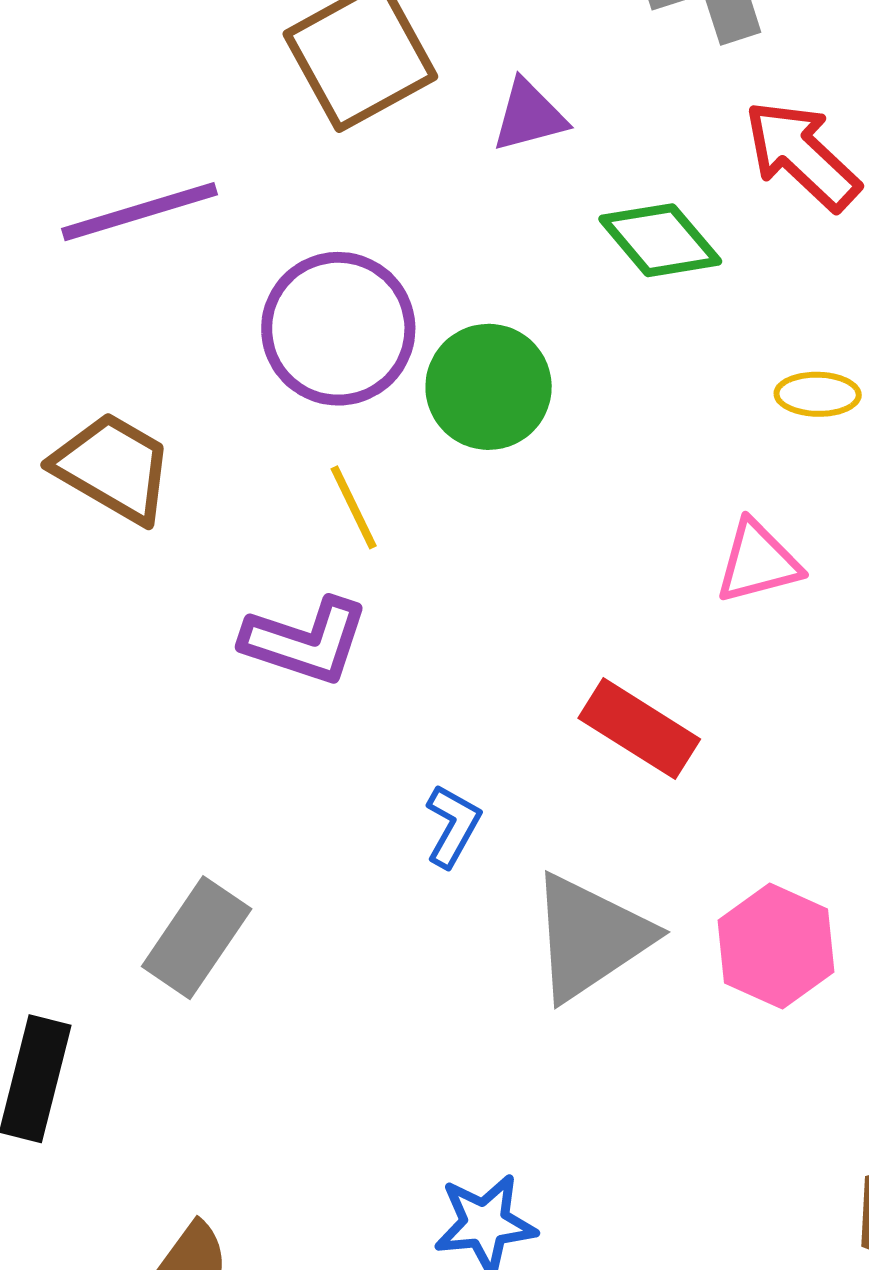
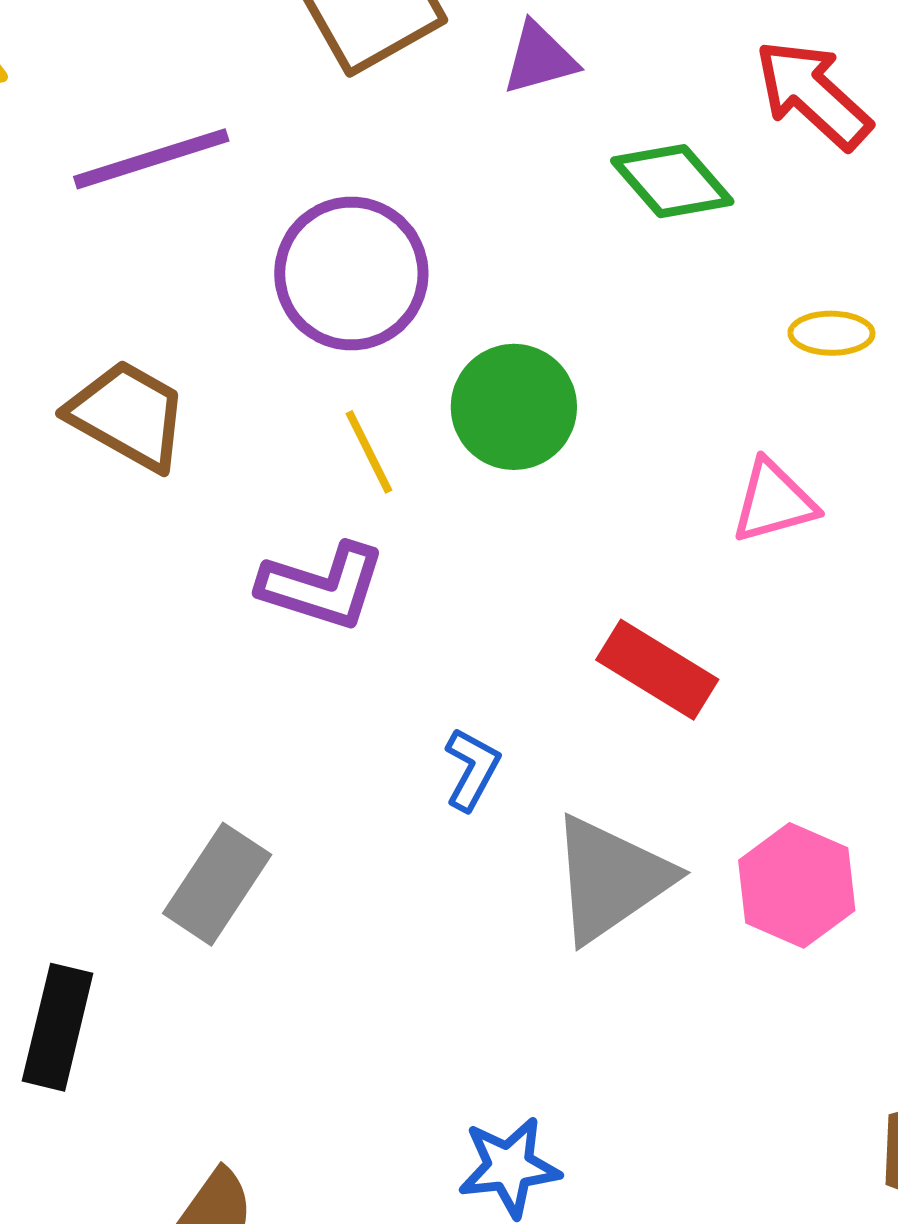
green circle: (489, 387) -> (514, 407), moved

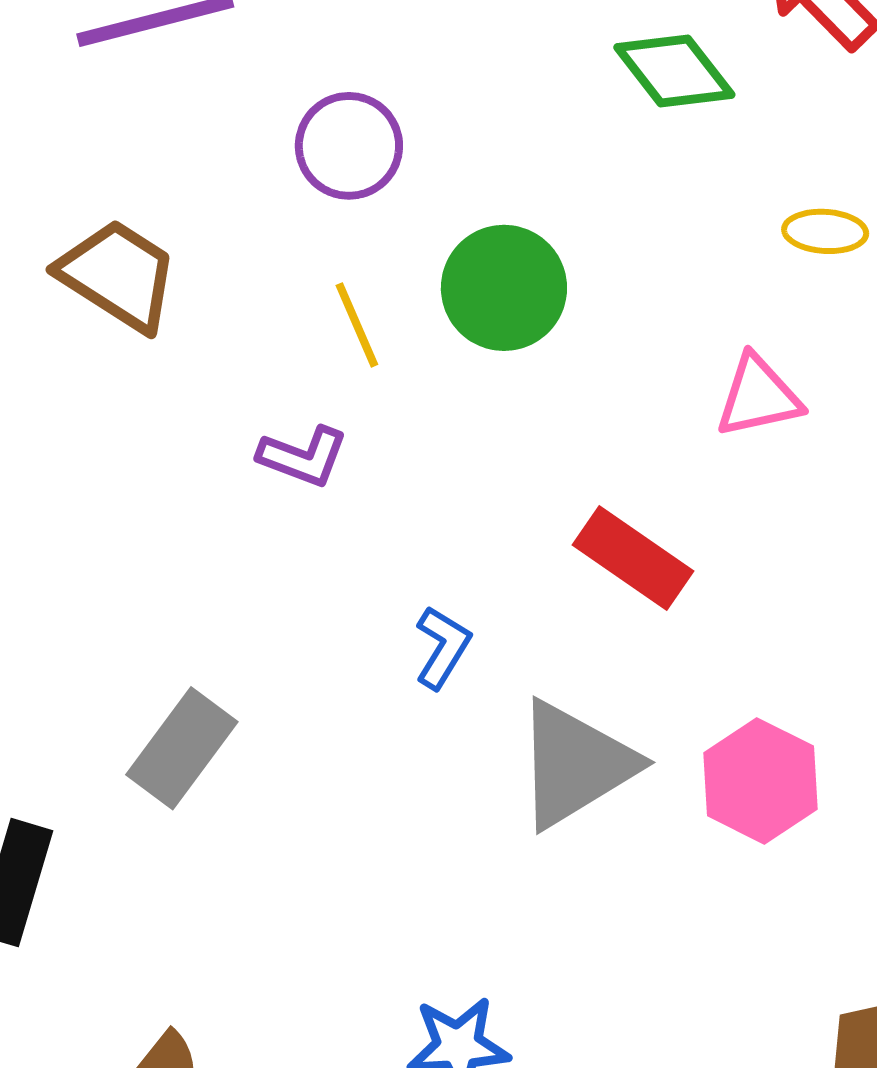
purple circle: (351, 273) -> (349, 146), size x0.7
purple L-shape: (322, 586) -> (303, 457), size x0.7

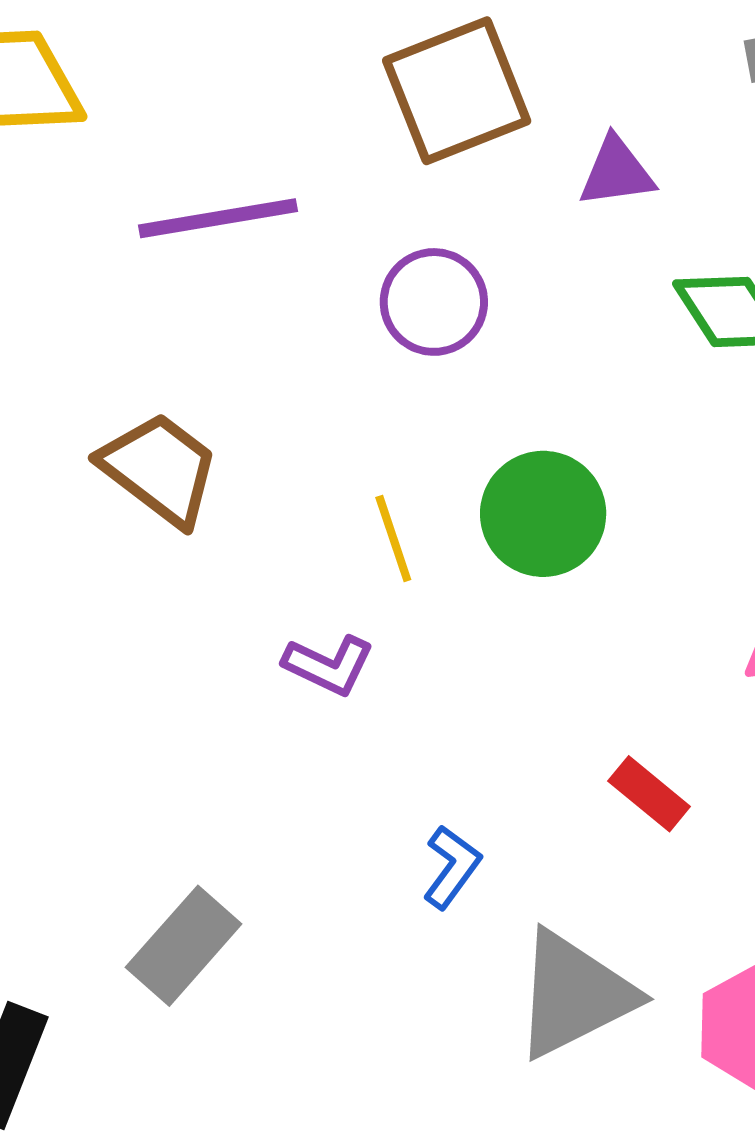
purple circle: (349, 146) -> (434, 302), moved
red rectangle: (633, 558) -> (649, 794), size x0.7

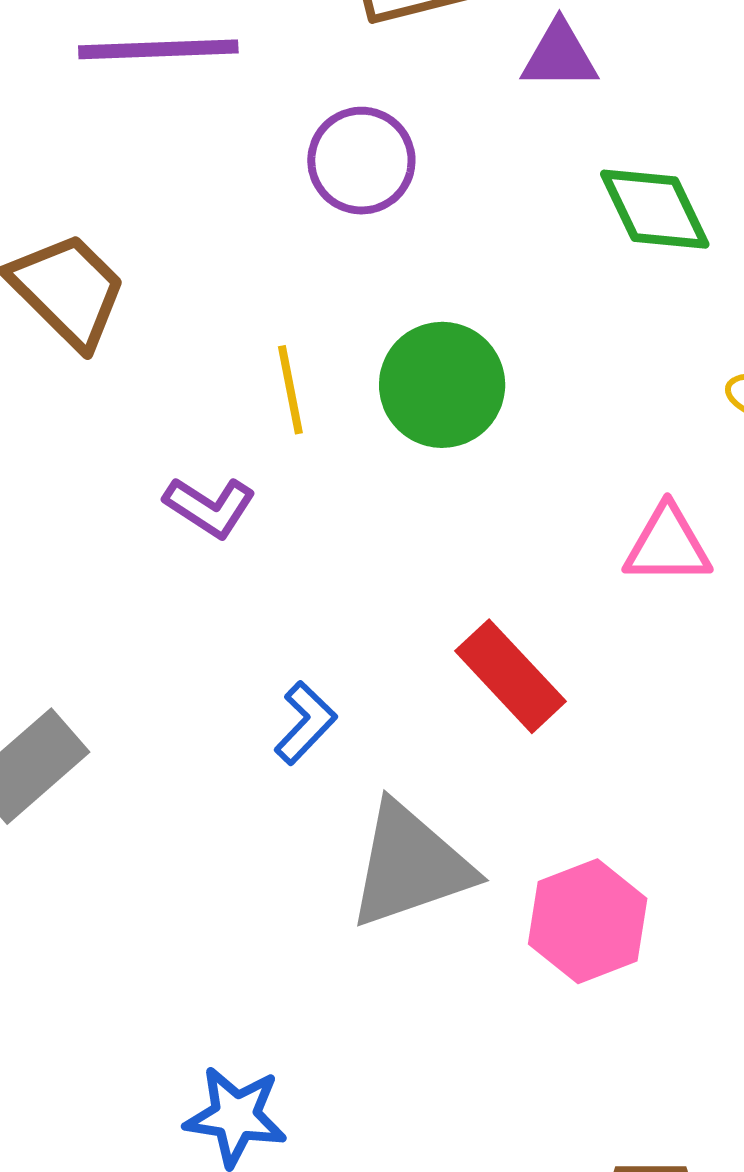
red rectangle: (649, 794) -> (511, 676), size x1.4

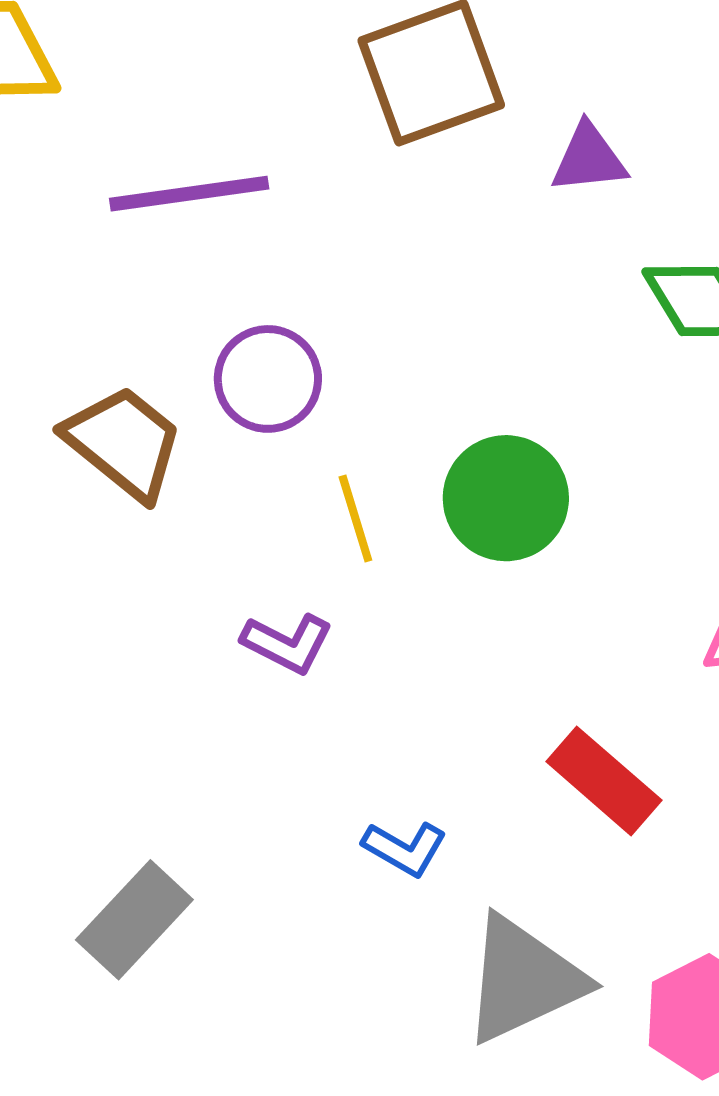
purple circle: (361, 161) -> (268, 379), moved
blue L-shape: (305, 723) -> (405, 848), turned 82

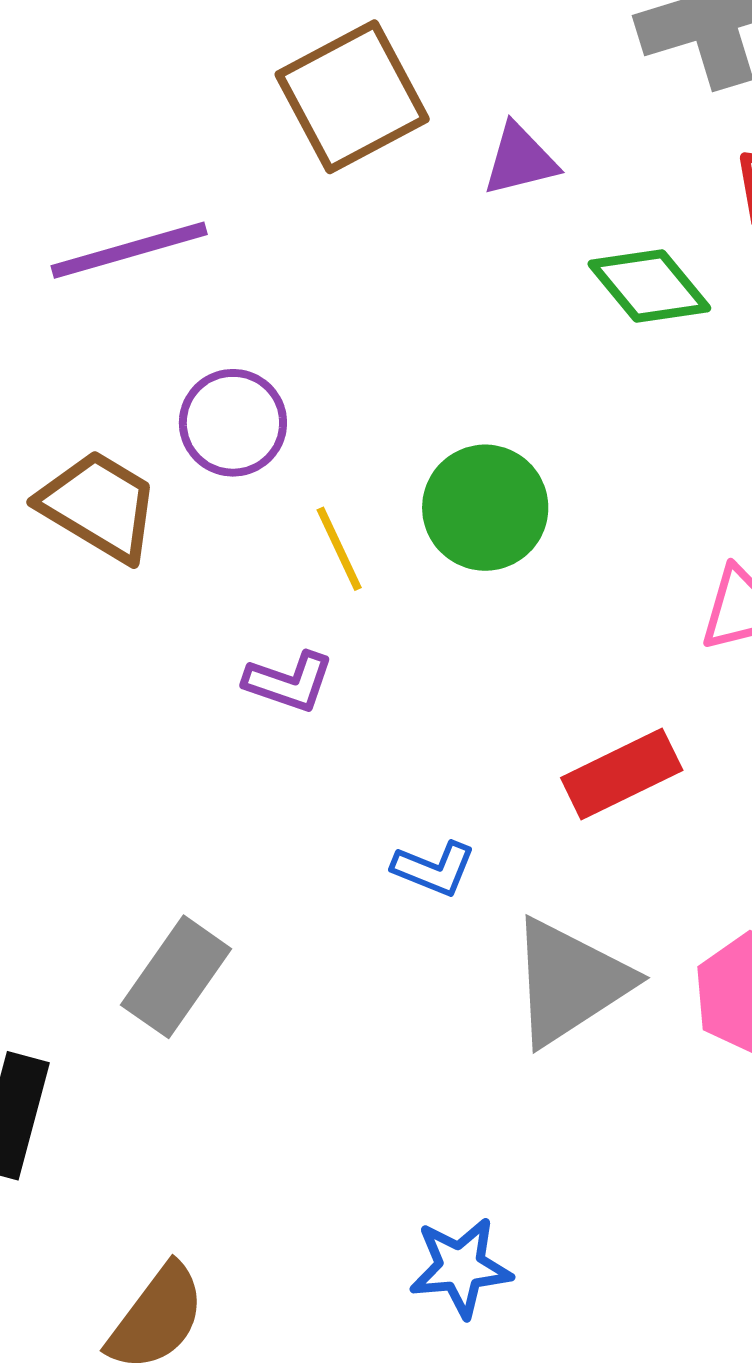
red rectangle: (604, 781) -> (622, 774), turned -59

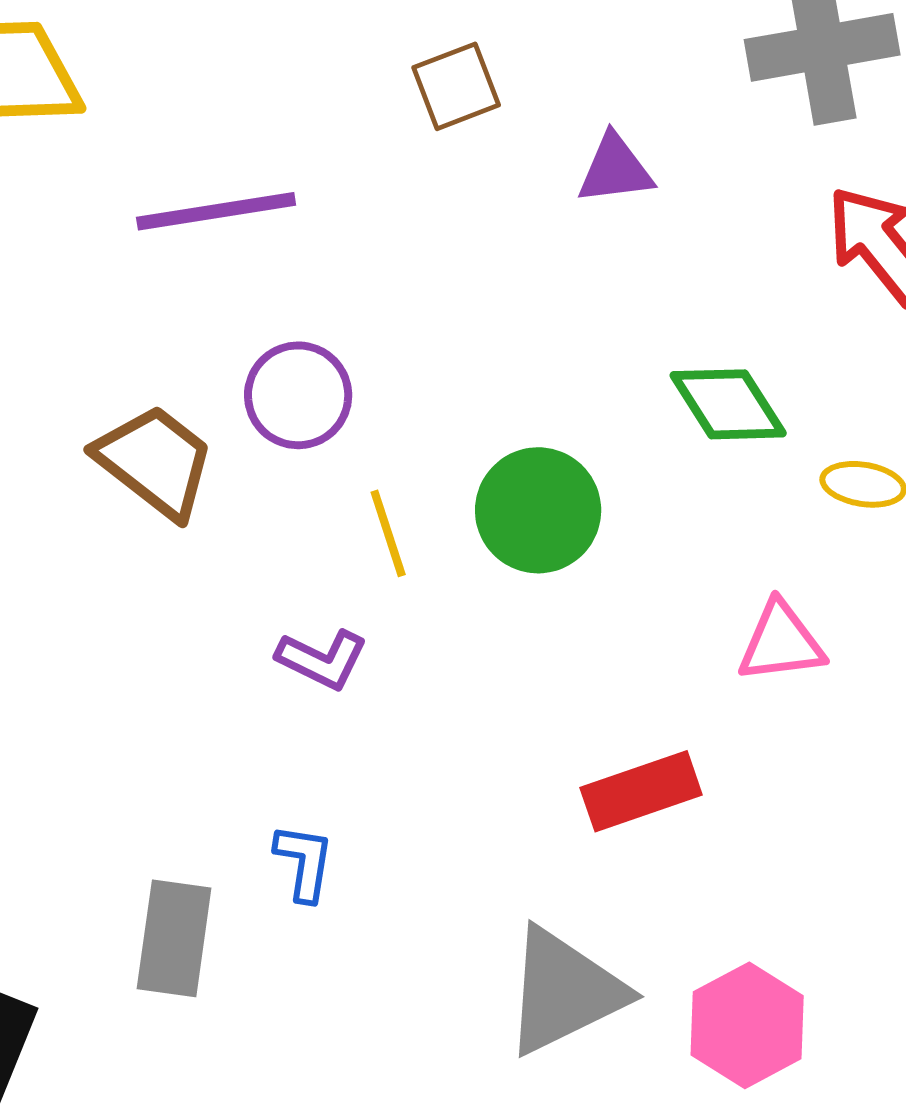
brown square: (352, 97) -> (456, 86), size x0.6
green diamond: (649, 286) -> (728, 404), moved
blue L-shape: (434, 869) -> (304, 862), moved, turned -110
gray rectangle: (176, 977) -> (174, 938), turned -34

